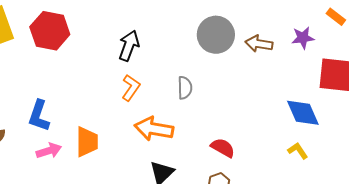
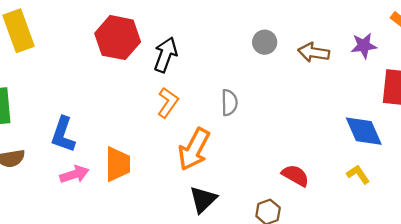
red hexagon: (50, 31) -> (118, 38), moved
gray circle: (216, 35) -> (265, 42), size x0.6
orange arrow: (154, 129) -> (194, 149), turned -72
red semicircle: (223, 148) -> (295, 175), moved

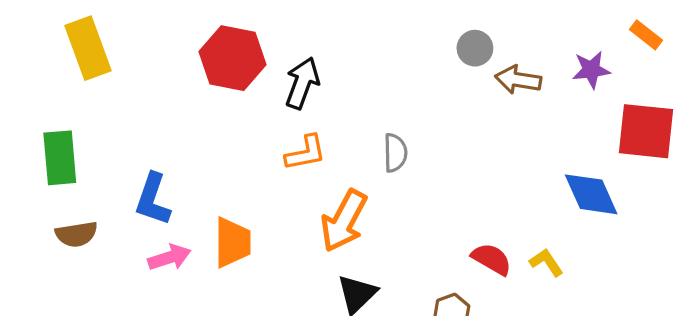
gray circle: (265, 42) -> (475, 48), moved
orange L-shape: (168, 103) -> (306, 153), turned 44
yellow L-shape: (358, 174) -> (546, 262), moved

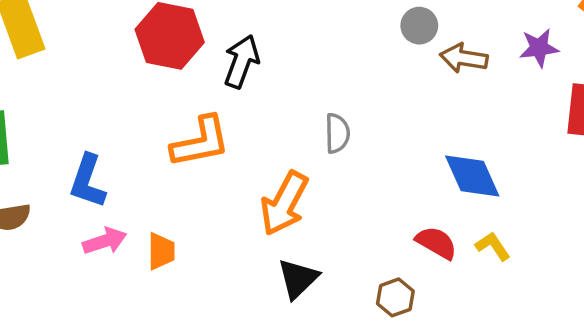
orange L-shape: (306, 153) -> (200, 142), moved, size x1.4
blue diamond: (591, 194) -> (472, 176), moved
orange trapezoid: (233, 242) -> (161, 251), moved, size x0.7

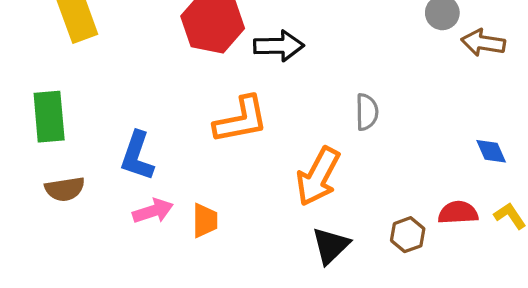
black arrow: (241, 61) -> (279, 46), turned 69
blue diamond: (472, 176) -> (491, 151), size x0.6
red semicircle: (436, 243) -> (458, 213), turned -33
brown hexagon: (395, 297) -> (408, 235), moved

